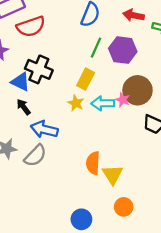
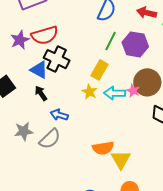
red semicircle: (31, 27) -> (45, 35), moved
blue arrow: (44, 129) -> (59, 115), size x0.7
orange semicircle: (93, 163) -> (103, 148), turned -105

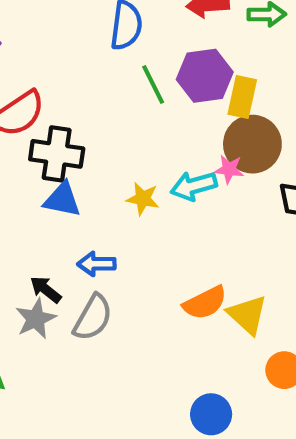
green line: (110, 41) -> (153, 84), turned -36
blue triangle: (39, 70) -> (62, 200), moved
yellow rectangle: (100, 70) -> (242, 97), moved
black arrow: (41, 93) -> (46, 289), moved

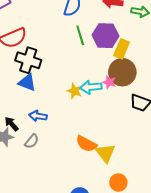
yellow star: (143, 199) -> (75, 91), moved
orange semicircle: (205, 303) -> (86, 144), turned 45
gray semicircle: (93, 318) -> (32, 141), size x0.7

